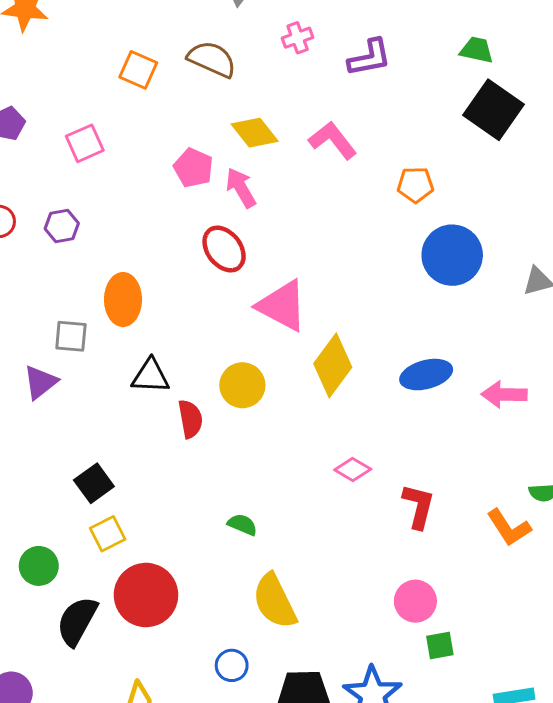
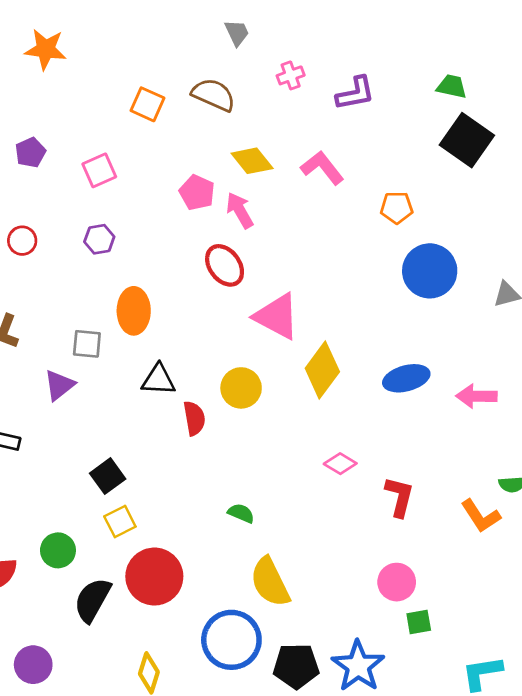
purple hexagon: (62, 226) -> (99, 239), moved
blue circle: (232, 665) -> (231, 640), size x2.0

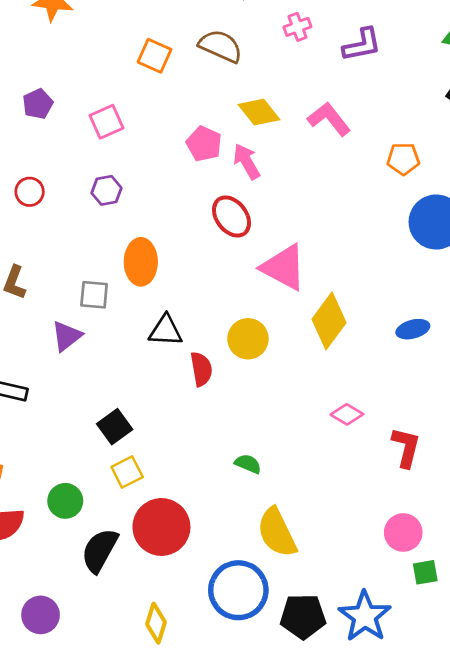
blue ellipse: (406, 378) -> (413, 329), size x0.7

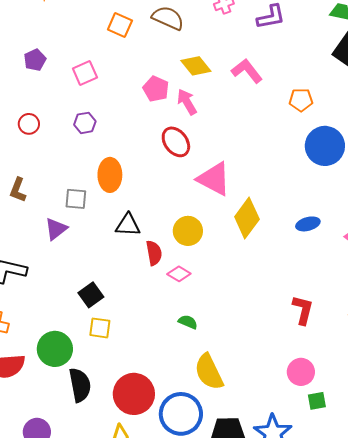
pink diamond: (347, 414) -> (179, 274), moved
yellow square: (127, 472) -> (100, 328), turned 35
green circle: (65, 501) -> (55, 349), size x1.4
red circle: (161, 527) -> (134, 394), moved
black semicircle: (100, 550) -> (80, 385), turned 140

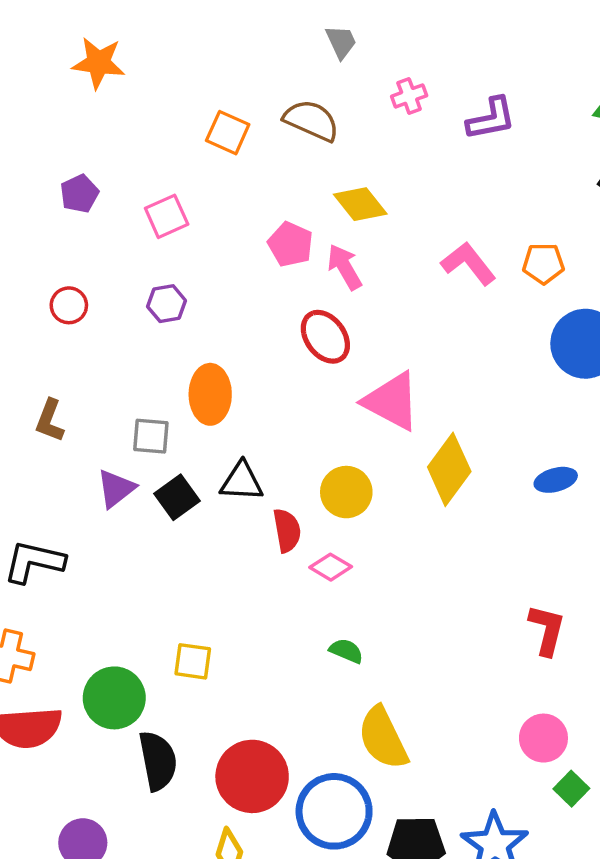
pink L-shape: (247, 71) -> (468, 263), moved
black square: (91, 295) -> (177, 497), moved
green square: (317, 401) -> (571, 789), turned -36

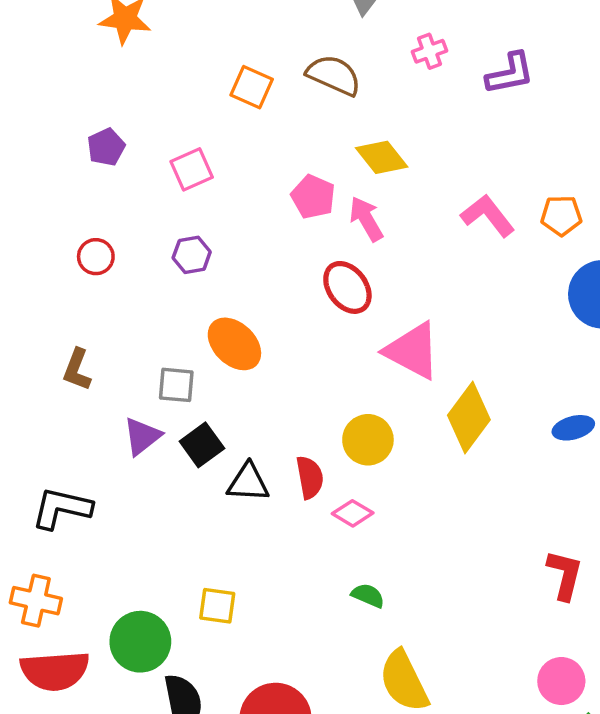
orange ellipse: (210, 394) -> (234, 344), turned -46
black triangle: (242, 482) -> (248, 483), moved

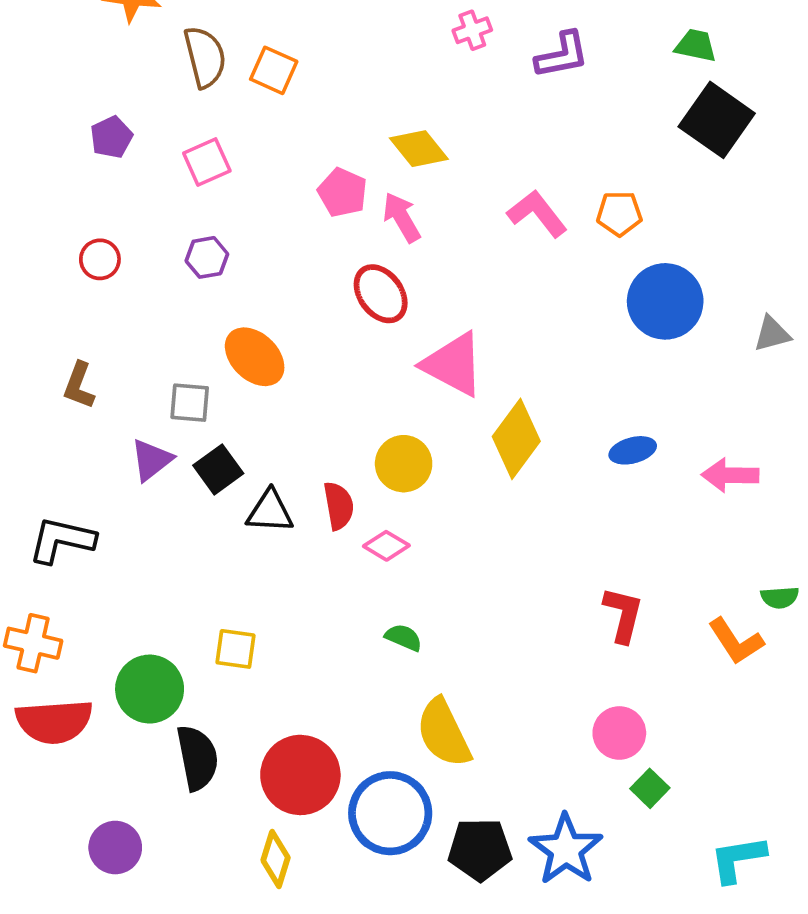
brown semicircle: (334, 75) -> (205, 57), moved, turned 52

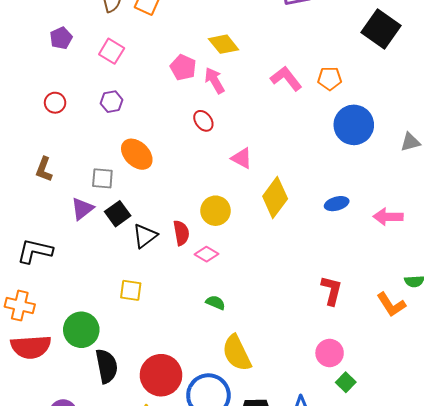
pink square: (207, 162) -> (112, 51), turned -35
red ellipse: (381, 294) -> (203, 121), size x0.7
pink triangle: (453, 364) -> (242, 158), size x0.6
black triangle: (270, 511) -> (145, 236), turned -40
yellow square: (235, 649) -> (131, 290), moved

